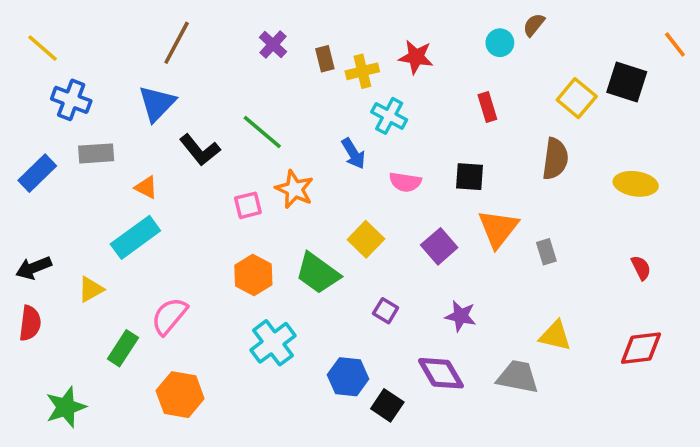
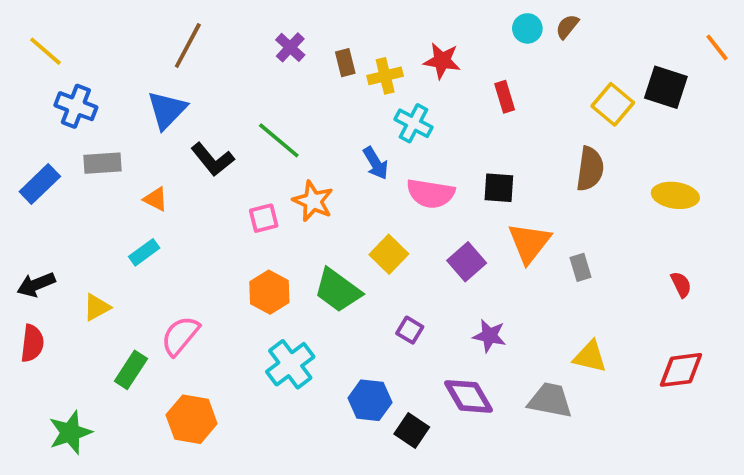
cyan circle: (500, 43) -> (527, 28), moved
red rectangle: (487, 107) -> (505, 97), moved
pink semicircle: (405, 182) -> (431, 193), size x1.4
cyan rectangle: (135, 237) -> (144, 252), size x0.6

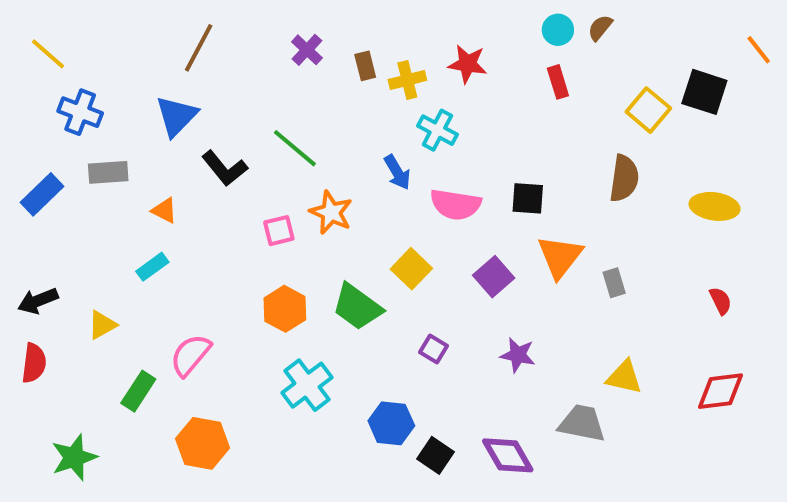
red rectangle: (505, 97) -> (558, 82), moved
purple diamond: (469, 396) -> (508, 455), moved

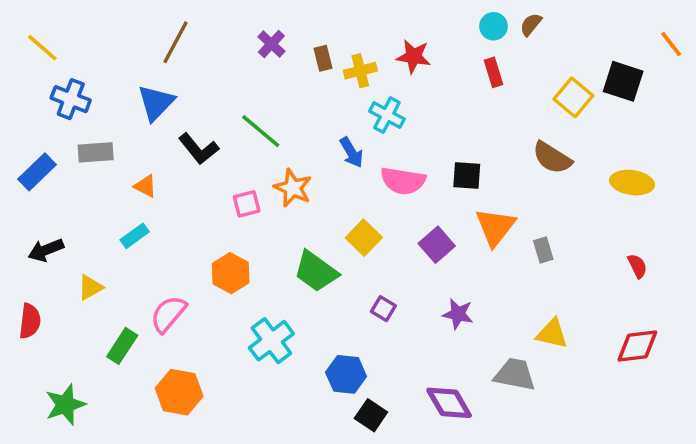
brown semicircle: (624, 178) -> (552, 158), turned 114
black arrow: (38, 301) -> (46, 250), moved
orange hexagon: (285, 309) -> (231, 273), moved
black square: (435, 455) -> (371, 415), moved

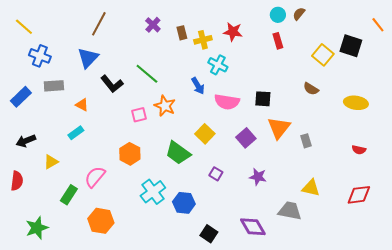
brown semicircle: (552, 158) -> (311, 89), size x0.7
red semicircle: (637, 266) -> (359, 150), turned 128
blue hexagon: (346, 374) -> (184, 203), moved

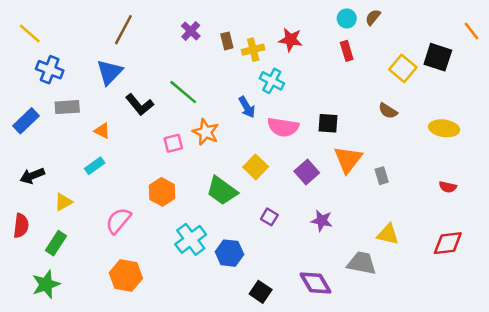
green rectangle: (69, 195) -> (56, 243), moved

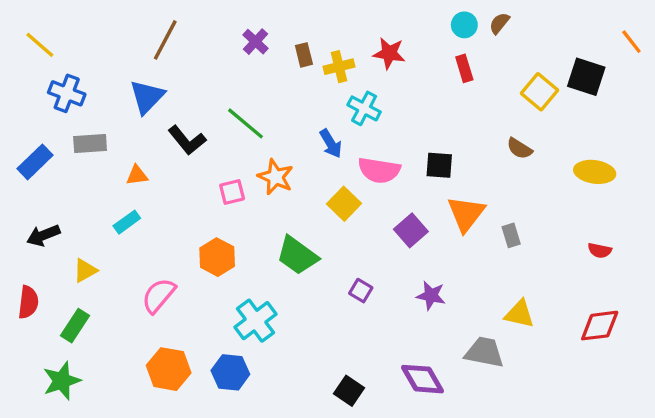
orange triangle: (102, 131) -> (137, 175), turned -35
yellow square: (256, 167) -> (344, 204), moved
blue hexagon: (229, 253) -> (230, 372), moved

